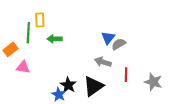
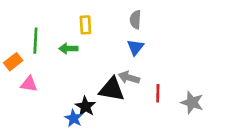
yellow rectangle: (40, 20) -> (85, 25), moved
gray semicircle: (119, 44) -> (135, 20), moved, turned -56
black triangle: (93, 86) -> (112, 89), moved, turned 45

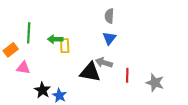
yellow rectangle: (85, 25) -> (65, 46), moved
black star: (85, 106) -> (42, 90), moved

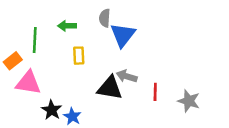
gray semicircle: (109, 16) -> (105, 18), moved
blue triangle: (109, 38) -> (123, 35), moved, size x1.5
green arrow: (55, 39) -> (67, 26), moved
pink triangle: (23, 68) -> (28, 83), size x1.5

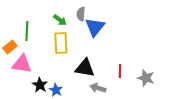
green arrow: (67, 26) -> (60, 20), moved, turned -144
yellow rectangle: (79, 56) -> (61, 43), size x1.5
gray arrow: (127, 76) -> (98, 88), moved

